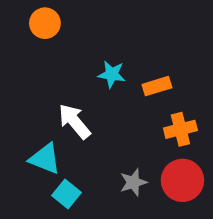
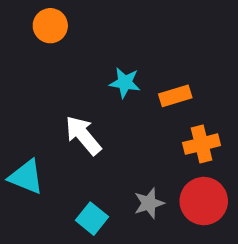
cyan triangle: (45, 159) -> (26, 177), moved
cyan square: (67, 194) -> (92, 219), moved

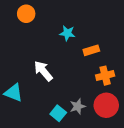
cyan star: (125, 83) -> (67, 33), moved
cyan square: (92, 219) -> (58, 113), moved

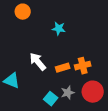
orange rectangle: (91, 50) -> (63, 68), moved
orange cross: (105, 76) -> (83, 66), moved

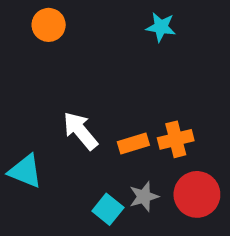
cyan star: (59, 29) -> (161, 27), moved

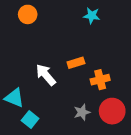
orange rectangle: (133, 144) -> (76, 63), moved
cyan square: (108, 209) -> (30, 120), moved

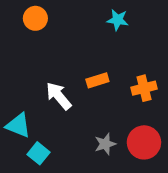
orange cross: (100, 80) -> (144, 88), moved

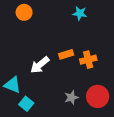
orange cross: (144, 88) -> (88, 60), moved
white arrow: (59, 96) -> (40, 65), turned -90

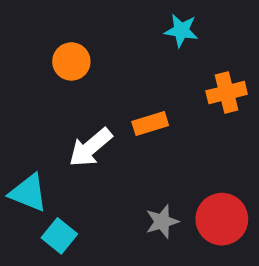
orange circle: (24, 12) -> (71, 61), moved
orange cross: (88, 60) -> (227, 93), moved

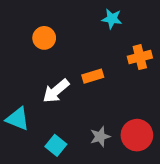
cyan square: (59, 236) -> (56, 145), moved

